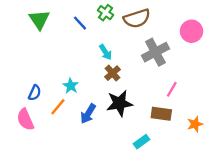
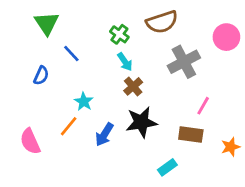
green cross: (106, 13) -> (119, 34), moved
blue line: (80, 23) -> (71, 54), moved
blue semicircle: (35, 93) -> (41, 75), moved

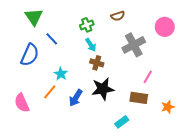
brown semicircle: (162, 22) -> (118, 16), size x0.6
green cross: (119, 34) -> (87, 25), turned 32
blue semicircle: (41, 75) -> (30, 55), size x1.6
brown cross: (133, 86) -> (97, 63), turned -32

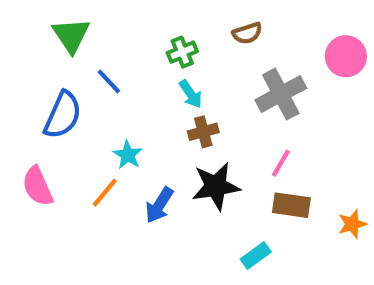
brown cross: (97, 63) -> (203, 132), turned -32
pink line: (148, 77) -> (281, 163), moved
pink semicircle: (22, 103) -> (38, 186), moved

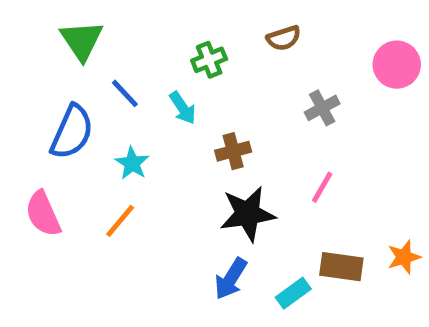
cyan arrow: (191, 94) -> (183, 108), moved
gray cross: (281, 94) -> (322, 108), size x0.6
cyan star: (128, 155) -> (132, 163), moved
blue arrow: (159, 205) -> (231, 279), moved
brown rectangle: (291, 205) -> (341, 267), moved

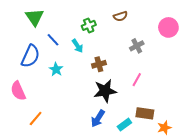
orange line: (120, 221) -> (36, 118), moved
orange star: (404, 257) -> (164, 128), moved

